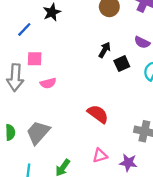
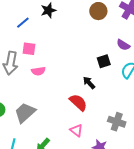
black arrow: (105, 50) -> (89, 83), moved, turned -80
pink triangle: (100, 156) -> (76, 130), moved, turned 48

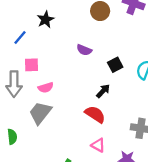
purple semicircle: (123, 45) -> (84, 50), moved
black arrow: (89, 83) -> (103, 91), turned 96
gray trapezoid: (25, 113) -> (40, 113), moved

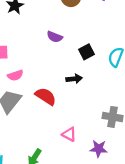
black arrow: (103, 91) -> (74, 79), turned 40
red semicircle: (95, 114) -> (46, 96), moved

